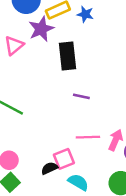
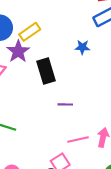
blue star: (85, 14) -> (82, 47), moved

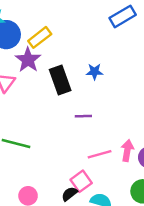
blue star: (82, 47) -> (95, 72), moved

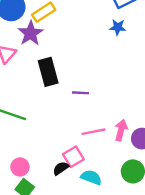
blue star: (95, 72) -> (118, 27), moved
black rectangle: (60, 80) -> (48, 72), moved

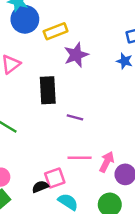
purple star: (30, 33) -> (76, 55), moved

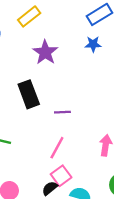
yellow rectangle: (56, 31) -> (29, 16), moved
pink line: (80, 158) -> (57, 148), moved, turned -45

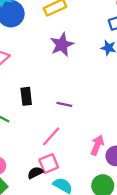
black rectangle: (29, 94) -> (26, 96), moved, size x0.7

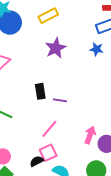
black rectangle: (26, 96) -> (40, 91), moved

